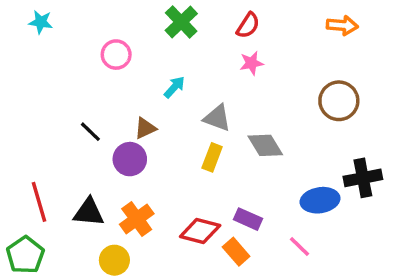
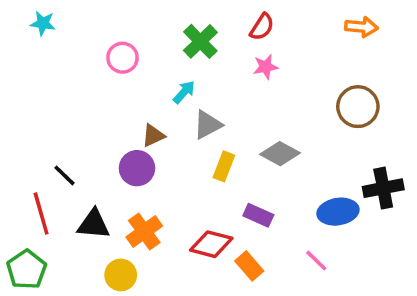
green cross: (181, 22) -> (200, 41), moved
gray triangle: (217, 118) -> (208, 125), moved, turned -48
black line: (90, 132) -> (65, 175), moved
gray diamond: (265, 145) -> (280, 154), turned -30
purple rectangle: (248, 219) -> (258, 215), moved

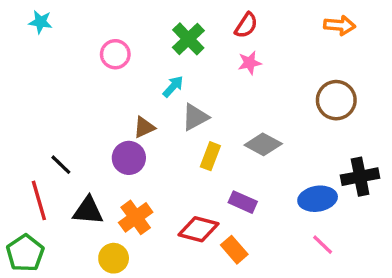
pink line: (316, 260) -> (323, 245), moved

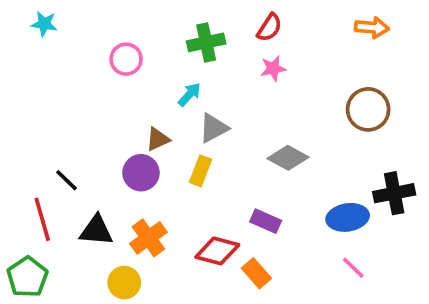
green cross: (188, 39) -> (206, 42), turned 32
yellow rectangle: (210, 156) -> (201, 171), moved

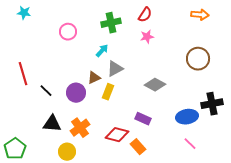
brown triangle: (158, 139) -> (94, 78), moved
black line: (66, 180) -> (46, 91), moved
red line: (42, 219) -> (23, 74), moved

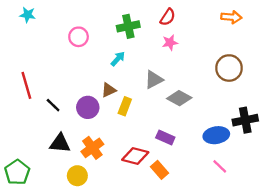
gray triangle: (115, 69) -> (154, 80), moved

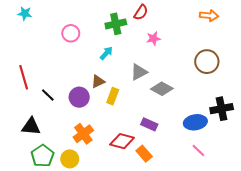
red semicircle: (168, 17) -> (141, 12), moved
black triangle: (60, 143) -> (31, 126), moved
green pentagon: (17, 172) -> (43, 156), moved

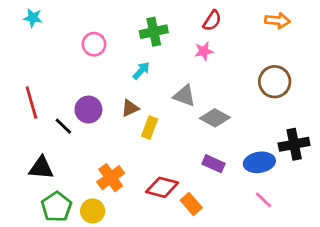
red semicircle: (141, 12) -> (212, 21), moved
gray triangle: (139, 72) -> (184, 96), turned 48
purple circle: (79, 97) -> (88, 110), moved
purple rectangle: (149, 124) -> (213, 164), moved

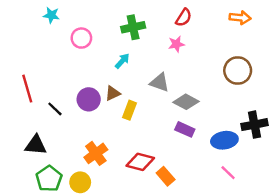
cyan star: (33, 18) -> (51, 15), moved
purple circle: (88, 110) -> (89, 99), moved
purple rectangle: (213, 164) -> (185, 129), moved

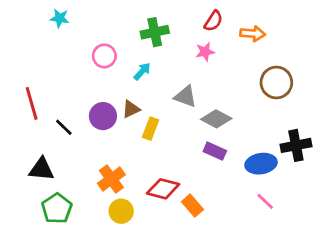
orange arrow: (240, 18) -> (253, 34), moved
pink circle: (81, 38) -> (104, 56), moved
yellow circle: (80, 182) -> (121, 211), moved

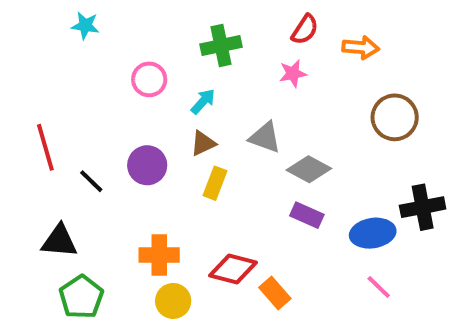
brown triangle: (131, 109) -> (203, 143), moved
orange cross: (111, 179) -> (159, 255), turned 36

